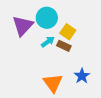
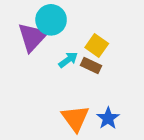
cyan circle: (47, 18) -> (51, 20), moved
blue star: (82, 76) -> (108, 118), moved

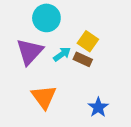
purple triangle: (32, 37) -> (30, 52), moved
orange triangle: (75, 118) -> (44, 97), moved

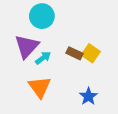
yellow square: (88, 41) -> (91, 53), moved
cyan arrow: (62, 54) -> (43, 58), moved

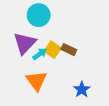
yellow square: (91, 53) -> (53, 50), moved

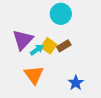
cyan circle: (39, 15) -> (61, 14), moved
brown rectangle: (69, 50) -> (64, 46), turned -56

